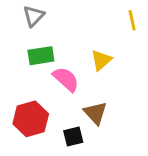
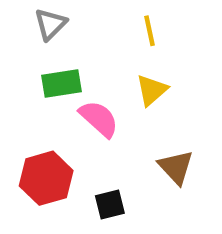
yellow line: (132, 20) -> (150, 31), moved
brown triangle: (95, 113) -> (176, 167), moved

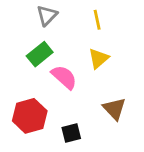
gray triangle: (50, 24) -> (47, 15), moved
green rectangle: (61, 84) -> (40, 54), turned -30

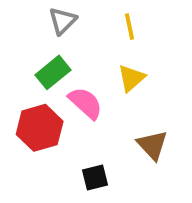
red hexagon: (30, 116) -> (40, 128), moved

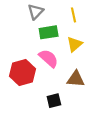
green rectangle: (53, 72) -> (49, 32), moved, turned 30
brown triangle: (152, 145) -> (76, 79), moved, turned -42

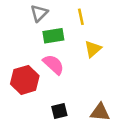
yellow triangle: (75, 44) -> (93, 49), moved
brown triangle: (76, 79) -> (100, 112), moved

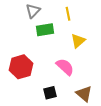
pink semicircle: (53, 64) -> (65, 67), moved
brown triangle: (100, 112) -> (84, 94), turned 36

